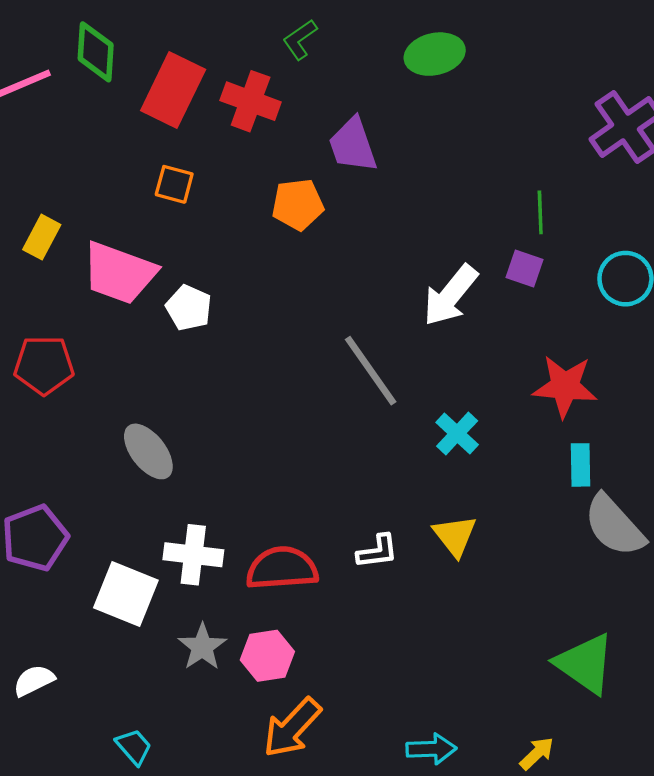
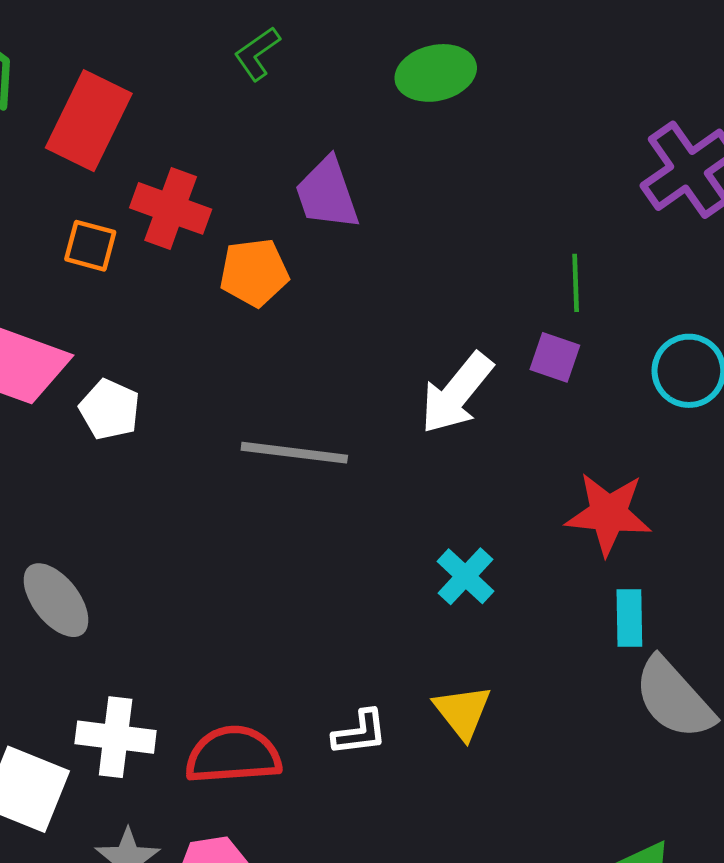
red cross: (251, 101) -> (171, 208), moved
gray line: (371, 371) -> (294, 453), moved, turned -48

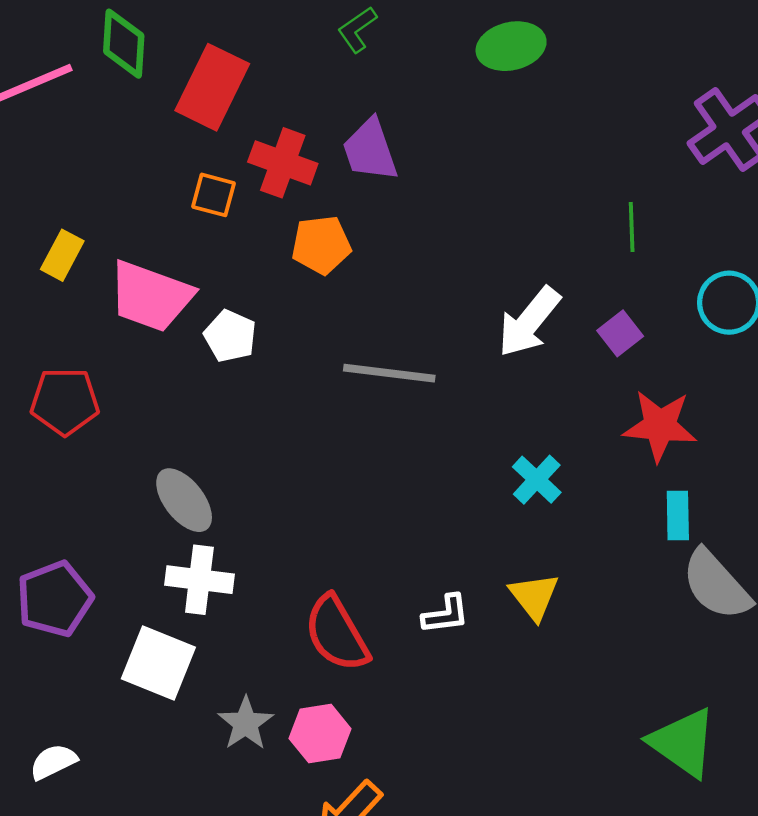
purple trapezoid: (327, 194) -> (370, 150), moved
orange pentagon: (254, 273) -> (321, 245), moved
purple square: (555, 357) -> (620, 333), moved, turned 33
white cross: (116, 737) -> (199, 580), moved
red semicircle: (233, 755) -> (337, 634), turned -116

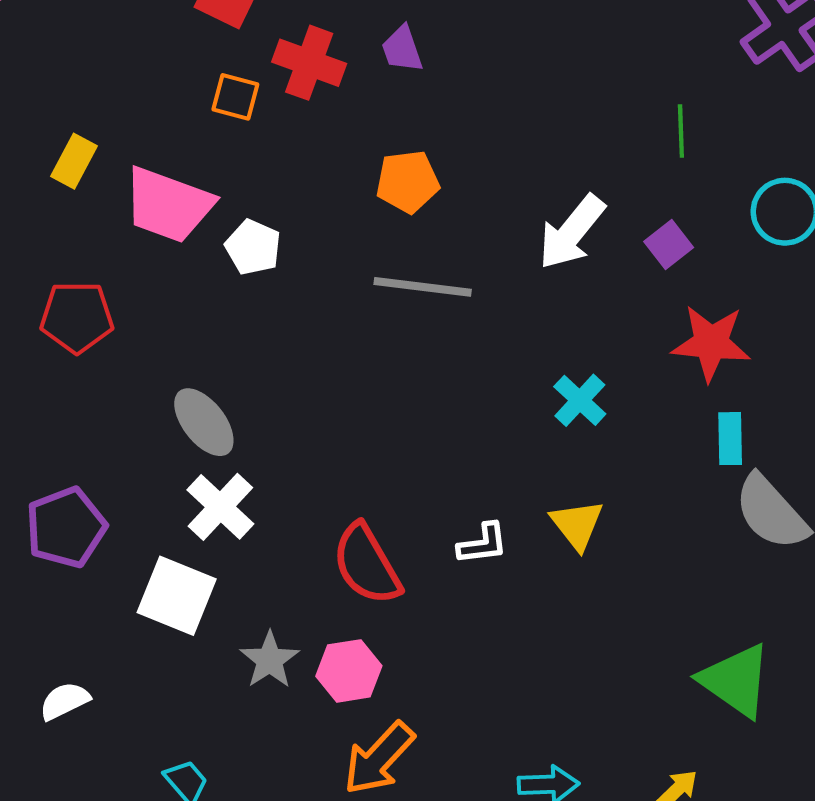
purple trapezoid: (370, 150) -> (402, 49), size x0.7
orange pentagon: (321, 245) -> (408, 182), moved
white cross: (199, 580) -> (220, 507), turned 36

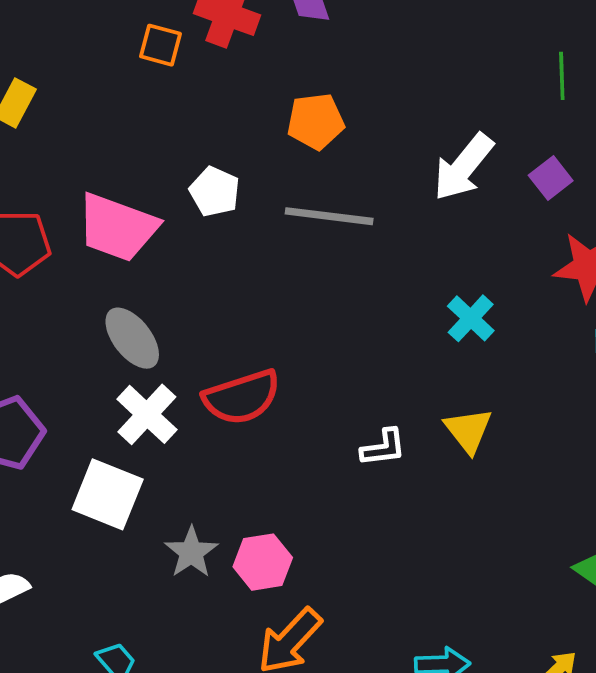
pink trapezoid: (168, 205) -> (117, 227), moved
white pentagon: (253, 247) -> (215, 192), moved
red semicircle: (367, 564) -> (242, 397), moved, turned -78

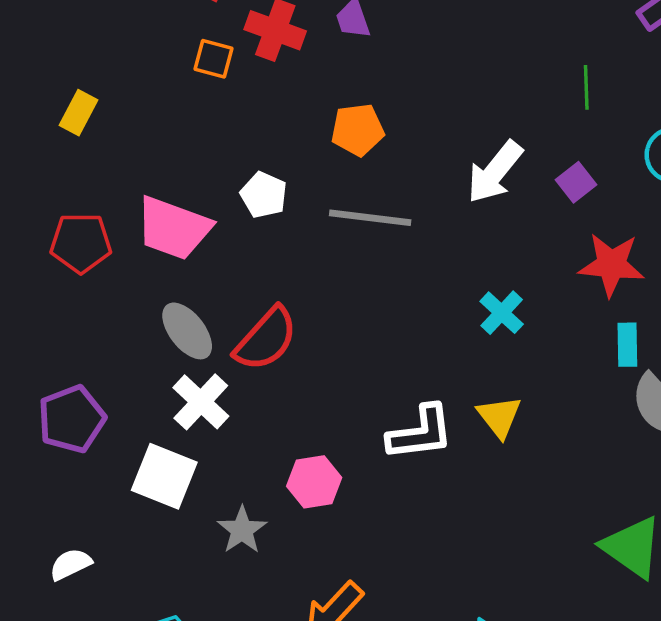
red semicircle: (242, 397) -> (266, 339), moved, turned -30
white L-shape: (383, 448) -> (420, 433), size x1.6
pink hexagon: (263, 562) -> (314, 482), moved

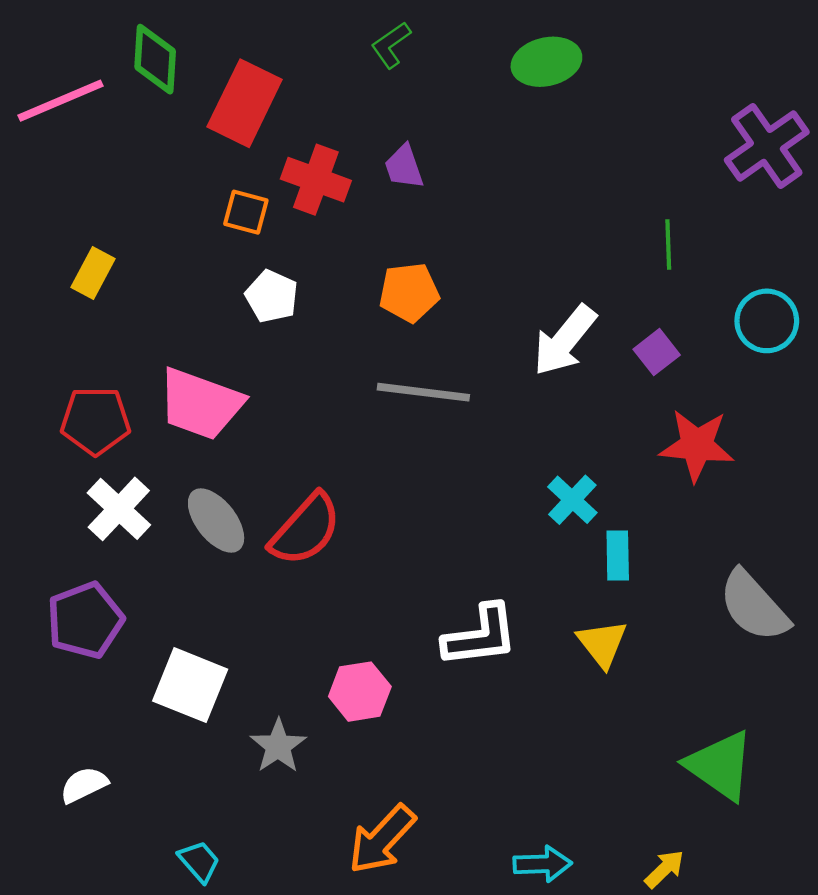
white pentagon: (264, 195) -> (272, 296), moved
cyan rectangle: (627, 345) -> (618, 555), moved
white cross: (201, 402) -> (119, 509), moved
yellow triangle: (499, 417) -> (602, 644), moved

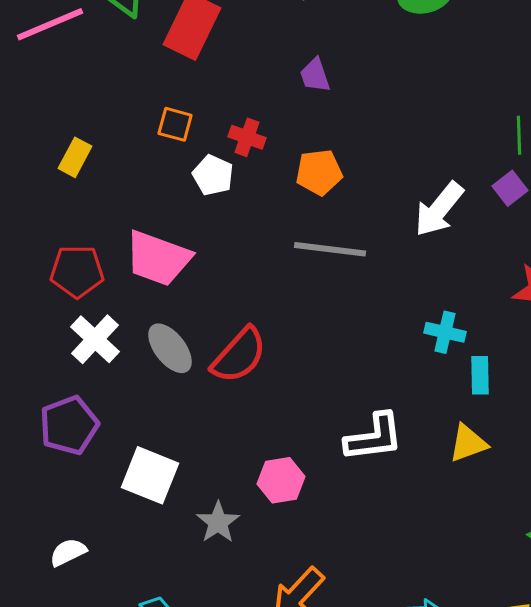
red cross: (316, 180) -> (247, 137), moved, size x0.7
orange square: (246, 212) -> (175, 124), moved
purple square: (657, 352) -> (510, 188), moved
cyan cross: (572, 500) -> (445, 332), turned -30
yellow triangle: (602, 644) -> (468, 443), turned 48

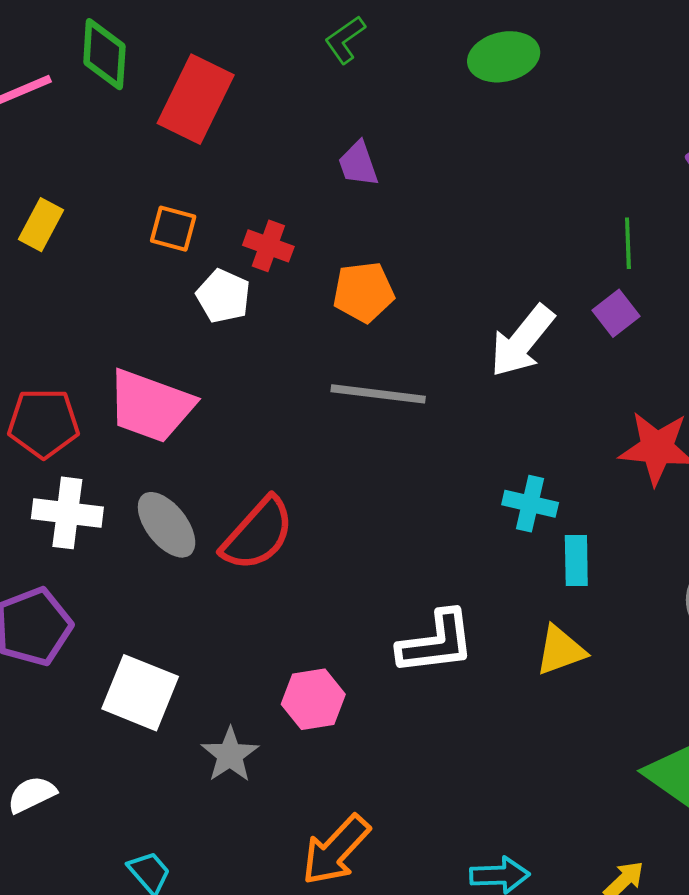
yellow rectangle: (75, 157) -> (41, 225), moved
white cross: (95, 339) -> (67, 513), turned -36

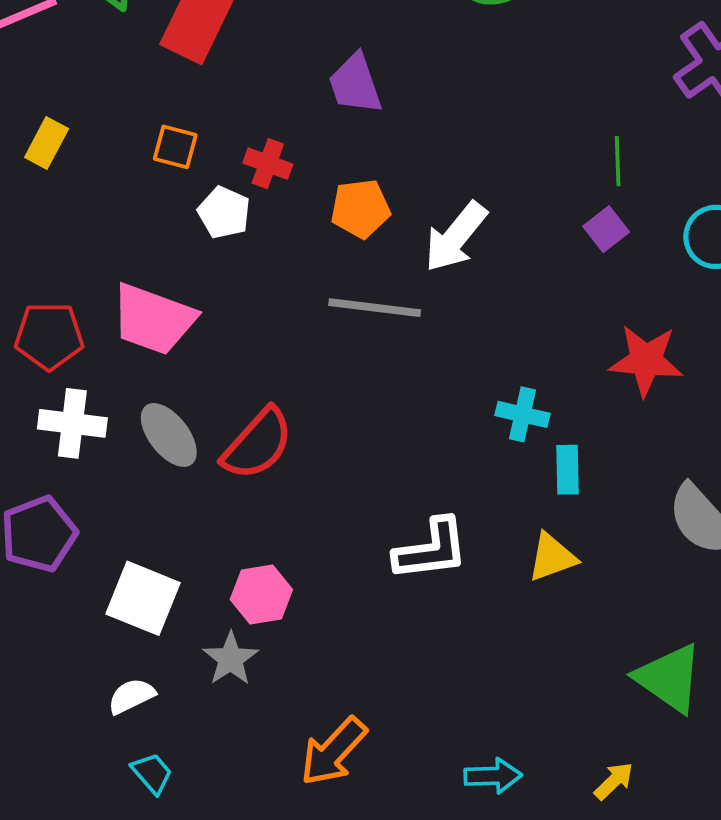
purple trapezoid: (358, 164) -> (355, 84), size x1.4
white arrow: (522, 341) -> (456, 237), moved
pink hexagon: (313, 699) -> (261, 594), moved
white semicircle: (32, 794) -> (131, 696), moved

